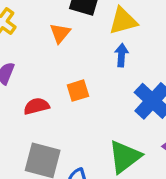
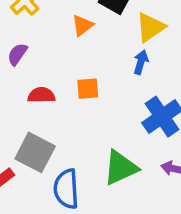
yellow triangle: (123, 21) -> (150, 27), turned -32

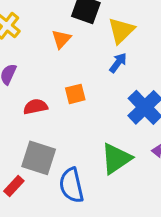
blue arrow: (141, 62) -> (118, 63), turned 30

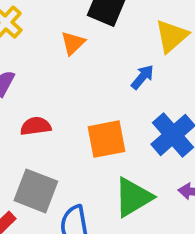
yellow triangle: (121, 31) -> (172, 36), moved
orange square: (75, 94) -> (106, 139), moved, size x1.5

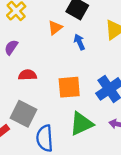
blue arrow: (143, 77) -> (79, 42), moved, turned -70

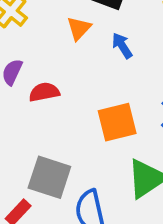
red semicircle: (28, 75) -> (44, 92), moved

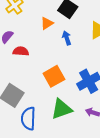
orange square: (117, 122) -> (54, 76), turned -30

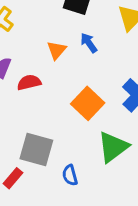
orange triangle: (47, 23) -> (57, 50), moved
blue semicircle: (28, 119) -> (70, 175), size x0.6

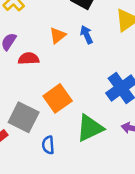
orange square: (88, 103) -> (58, 98), moved

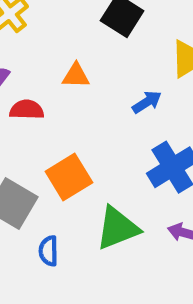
orange triangle: (58, 35) -> (76, 76), turned 36
blue arrow: (87, 35) -> (147, 102), moved, turned 78

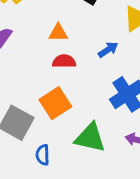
red semicircle: (27, 110) -> (64, 61), moved
green triangle: (118, 228) -> (90, 138), turned 36

